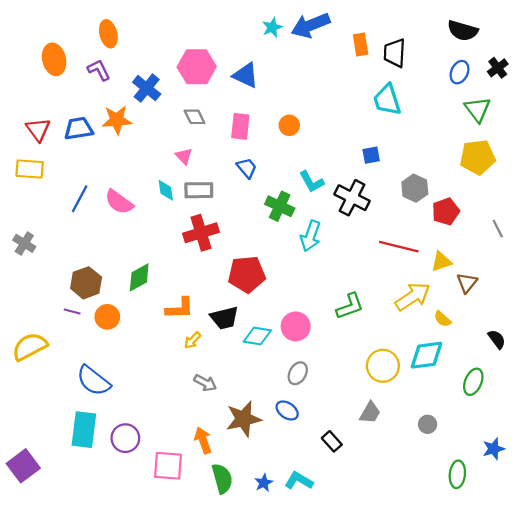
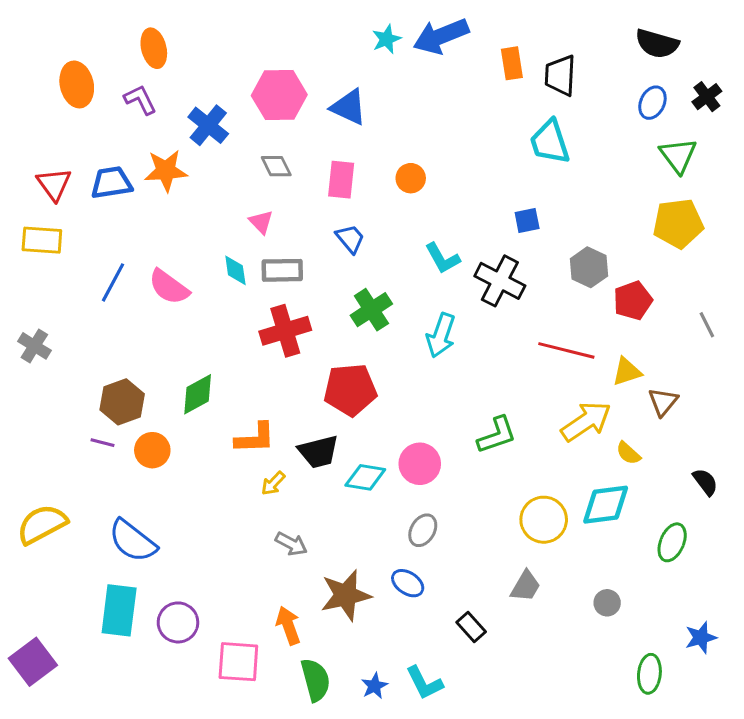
green cross: (280, 206) -> (371, 310), moved, turned 32
yellow semicircle: (30, 347) -> (42, 524), moved
cyan L-shape: (299, 481) -> (424, 683), turned -148

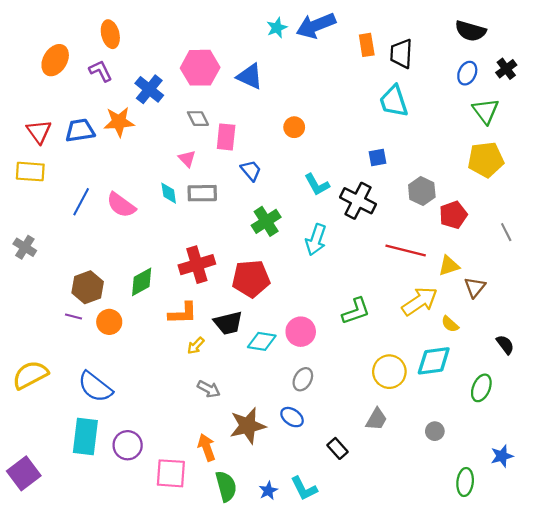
orange ellipse: (77, 84) -> (55, 60), turned 44
pink rectangle: (341, 180) -> (226, 137), moved
red cross: (285, 331) -> (197, 265), moved

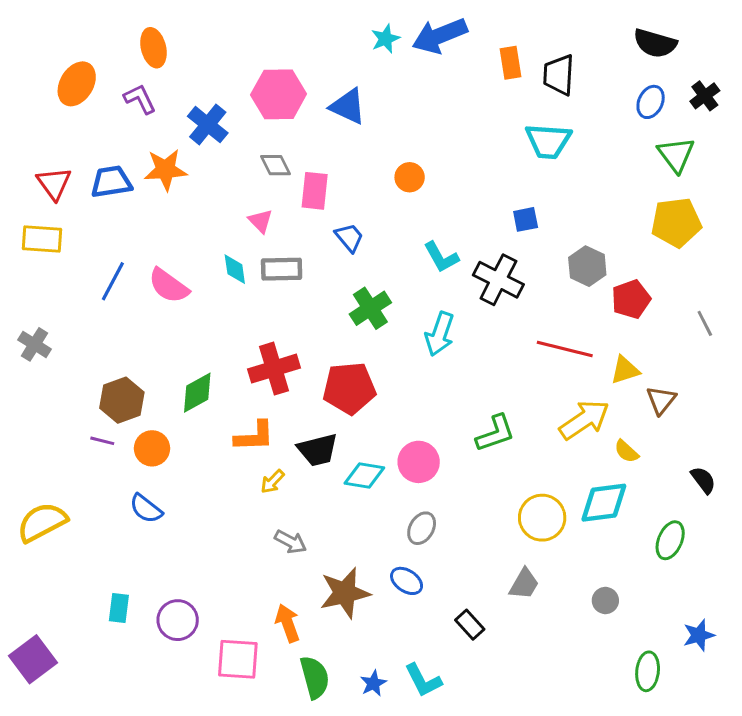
cyan trapezoid: (394, 101) -> (548, 141), turned -68
blue semicircle: (95, 387) -> (146, 509), moved, size x0.7
cyan rectangle: (85, 437) -> (119, 608), size x0.6

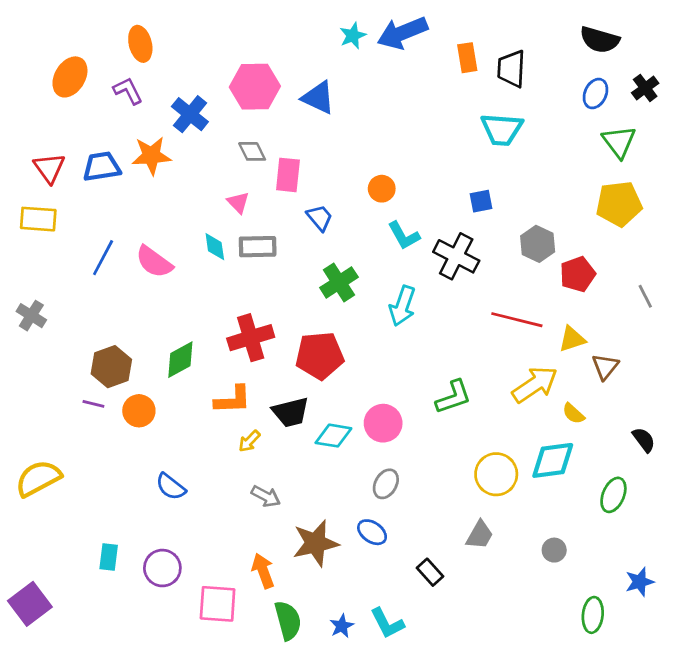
orange circle: (410, 177) -> (382, 189), moved
blue semicircle: (146, 509) -> (171, 487), moved

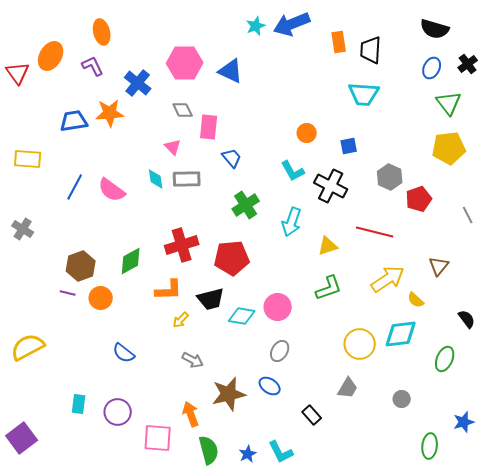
red triangle: (49, 168) -> (18, 73), moved
orange circle: (382, 189) -> (307, 133), moved
yellow triangle: (572, 339) -> (328, 246), moved

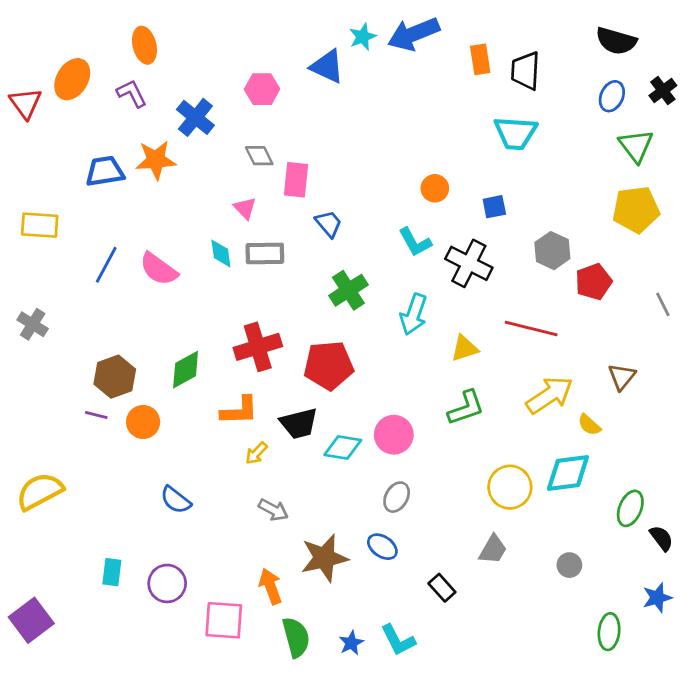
pink hexagon: (185, 63) -> (262, 89), size x0.7
blue triangle: (231, 71) -> (327, 66), moved
black semicircle: (467, 319) -> (661, 538), moved

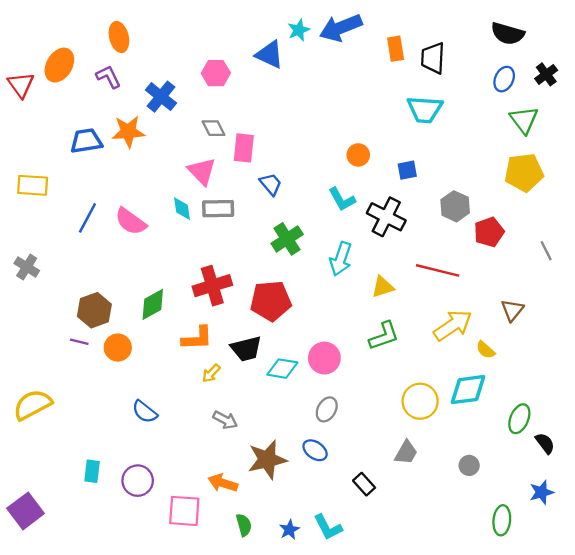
pink triangle: (245, 208) -> (202, 171), size x1.5
orange arrow: (271, 586) -> (223, 483), turned -52
green semicircle: (296, 637) -> (244, 525), size x0.7

